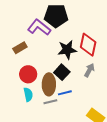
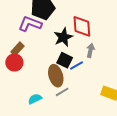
red circle: (28, 74) -> (14, 62), moved
blue line: (65, 93) -> (77, 66), moved
cyan semicircle: (28, 95) -> (35, 99), moved, turned -88

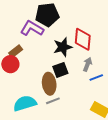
black square: (65, 60) -> (60, 70), turned 35
blue line: (77, 66) -> (96, 77), moved
cyan semicircle: (35, 99) -> (25, 103), size x1.6

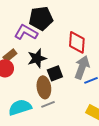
black star: (63, 47) -> (37, 58), moved
gray arrow: (87, 64) -> (82, 67), size x1.6

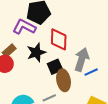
red diamond: (77, 42) -> (59, 39), moved
brown ellipse: (44, 87) -> (64, 80), moved

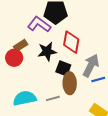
black square: (55, 67) -> (63, 68), turned 35

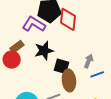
red diamond: (71, 42) -> (68, 19), moved
gray arrow: (91, 66) -> (89, 61), size x0.6

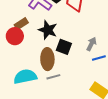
black star: (44, 51) -> (48, 30), turned 30
brown ellipse: (69, 80) -> (47, 59), moved

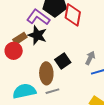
black star: (48, 30) -> (37, 35), moved
black square: (64, 47) -> (63, 61), turned 35

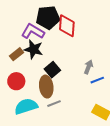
red circle: (14, 51) -> (16, 81), moved
black square: (63, 61) -> (52, 70), moved

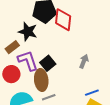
purple L-shape: (33, 31) -> (28, 61), moved, turned 40
black star: (34, 49) -> (28, 32), moved
blue line: (97, 80) -> (92, 93), moved

